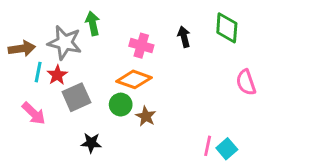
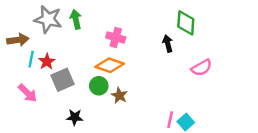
black arrow: (184, 37) -> (168, 43), moved
gray star: (65, 43) -> (48, 19), moved
pink semicircle: (246, 82) -> (202, 68), turned -100

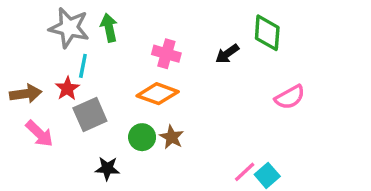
brown arrow: (18, 40) -> (26, 94), moved
black arrow: (168, 43) -> (227, 54), moved, turned -112
cyan line: (31, 59) -> (83, 66), moved
green circle: (99, 86) -> (142, 137), moved
pink line: (170, 120) -> (245, 172), turned 35

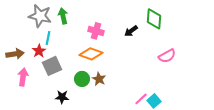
pink arrow: (39, 134) -> (23, 77), turned -126

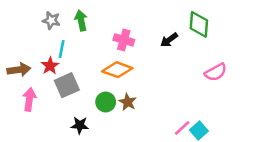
gray star: (40, 16) -> (51, 20), size x0.6

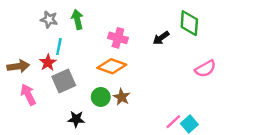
pink arrow: (29, 99) -> (28, 95), turned -35

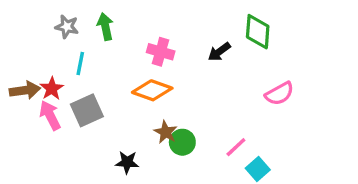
red star: (48, 63) -> (52, 89), moved
pink arrow: (28, 95) -> (50, 115), moved
green circle: (101, 97) -> (182, 142), moved
black star: (76, 119) -> (127, 162), moved
pink line: (173, 122) -> (236, 147), moved

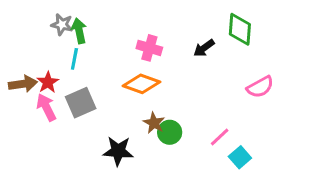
green arrow: (105, 27) -> (79, 31), moved
black star: (127, 162) -> (118, 151), size x1.4

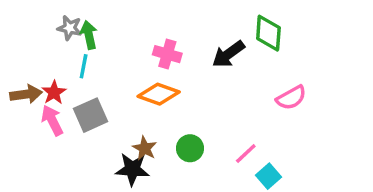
black arrow: (204, 48) -> (228, 54), size x1.4
brown star: (154, 123) -> (145, 148), moved

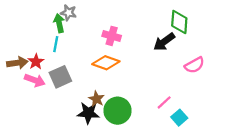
gray star: (70, 28) -> (69, 13), moved
black arrow: (228, 54) -> (164, 42), moved
pink arrow: (52, 120) -> (35, 80), turned 138
green circle: (190, 148) -> (118, 111), moved, size x1.5

